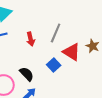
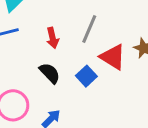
black semicircle: (27, 74) -> (50, 73), moved

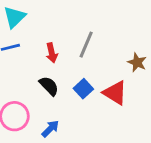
red triangle: (113, 57) -> (115, 93), moved

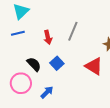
black semicircle: (49, 86) -> (34, 64), moved
blue square: (83, 89) -> (57, 63), moved

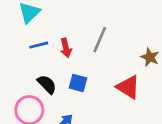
blue line: (18, 33) -> (39, 45), moved
blue square: (57, 63) -> (78, 83), turned -32

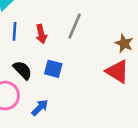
blue line: (39, 45) -> (14, 31), turned -72
red triangle: (128, 87) -> (117, 71), moved

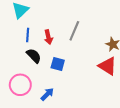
black semicircle: (23, 70) -> (34, 56), moved

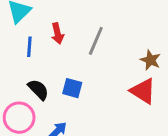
red arrow: (48, 37) -> (57, 33), moved
black semicircle: (34, 56) -> (38, 90), moved

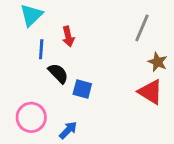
gray line: (96, 41) -> (142, 28), moved
black semicircle: (38, 90) -> (58, 73), moved

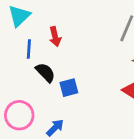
blue square: (82, 89) -> (69, 88), turned -30

